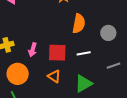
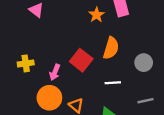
red square: (57, 53) -> (81, 60), moved, turned 30
orange circle: (18, 74) -> (49, 98), moved

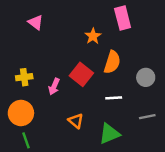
orange star: (97, 15) -> (93, 36), moved
orange circle: (49, 98) -> (21, 113), moved

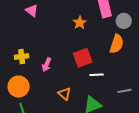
orange semicircle: (112, 62) -> (117, 44), moved
red square: (81, 74) -> (83, 58), moved, turned 30
gray circle: (146, 77) -> (124, 21), moved

